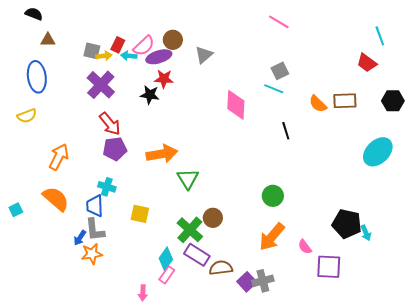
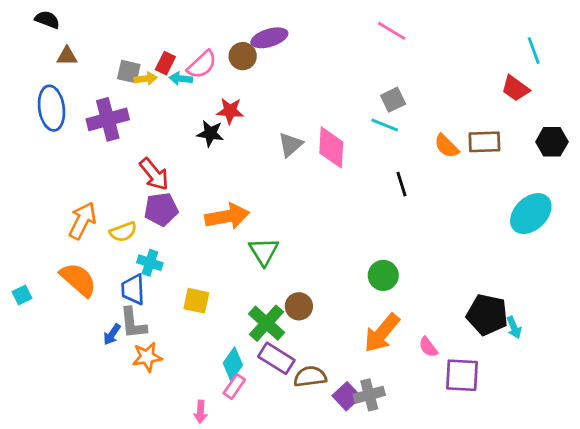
gray triangle: (204, 55) -> (290, 145), moved
purple ellipse: (159, 57) -> (269, 38), moved
purple cross: (101, 85) -> (108, 119), moved, turned 32
yellow semicircle: (27, 116) -> (123, 232), moved
orange star: (92, 254) -> (147, 357), moved

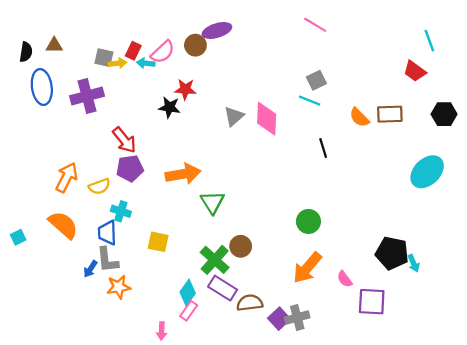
black semicircle: (47, 20) -> (26, 52), moved, turned 78

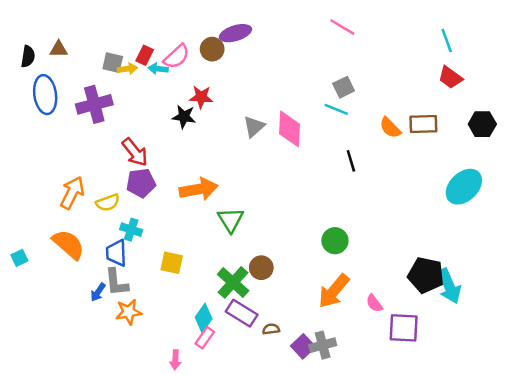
cyan line: (429, 41) -> (447, 41), moved
cyan arrow: (414, 263) -> (449, 286), size x1.8
brown semicircle: (250, 303) -> (271, 329), size x0.6

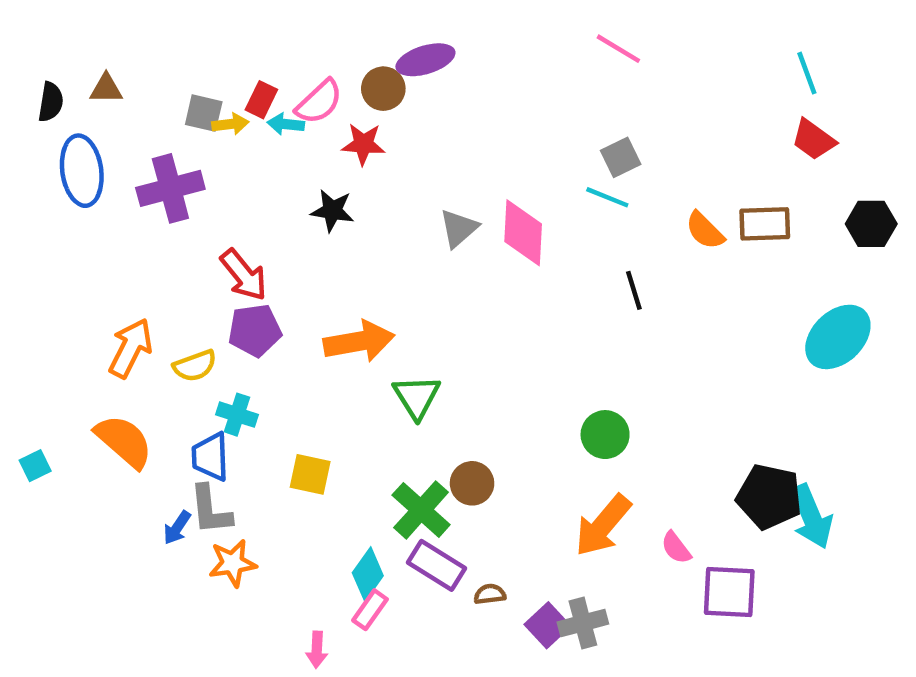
red star: (201, 97) -> (363, 144), moved

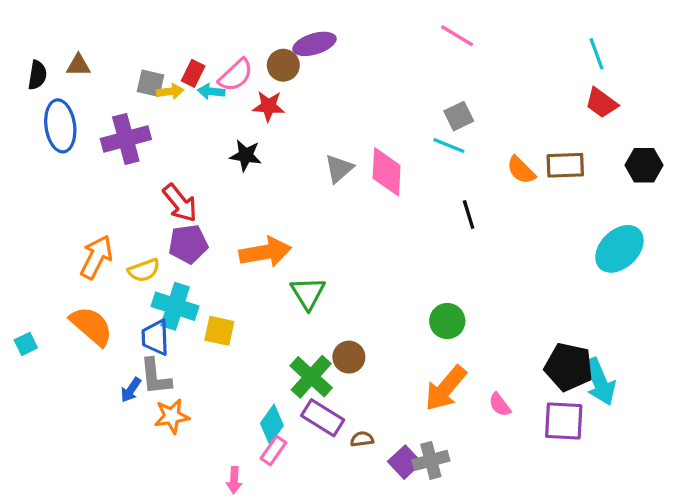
cyan cross: (237, 415) -> (175, 306), size x1.5
yellow square: (310, 474) -> (219, 331), moved
purple square: (729, 592) -> (564, 421), moved

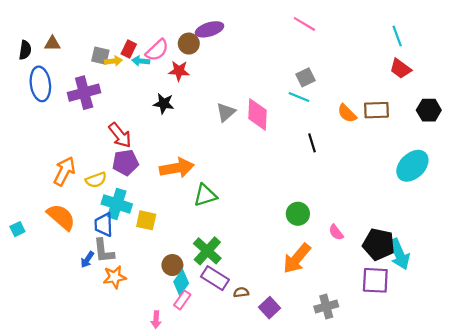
green triangle: (308, 293) -> (205, 195), turned 45
brown circle: (349, 357) -> (172, 265), moved
pink semicircle: (500, 405) -> (336, 232), moved
gray cross: (431, 460) -> (326, 306), moved

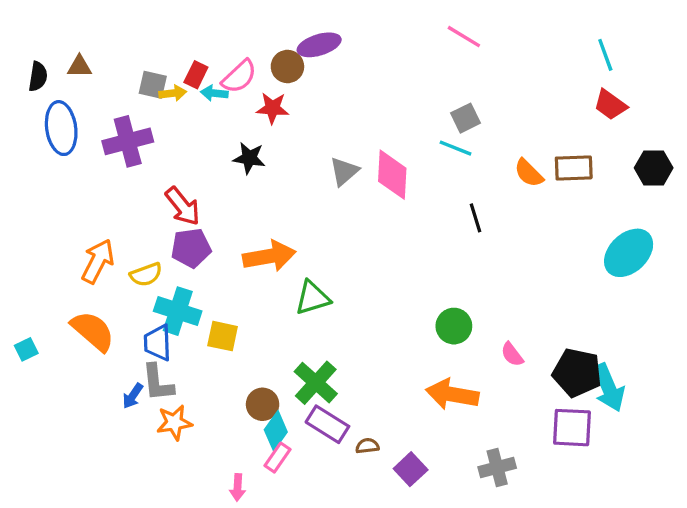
orange arrow: (297, 258) -> (452, 394), turned 60

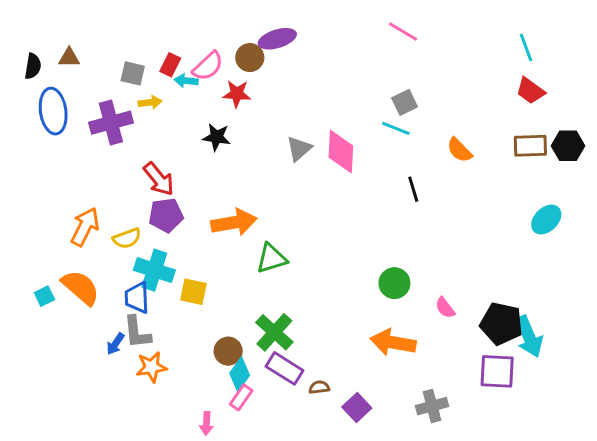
yellow arrow: (173, 93) -> (150, 102), moved
brown rectangle: (574, 168) -> (530, 146), moved
cyan ellipse: (629, 253) -> (546, 220), size x0.7
cyan square: (26, 349) -> (44, 296), moved

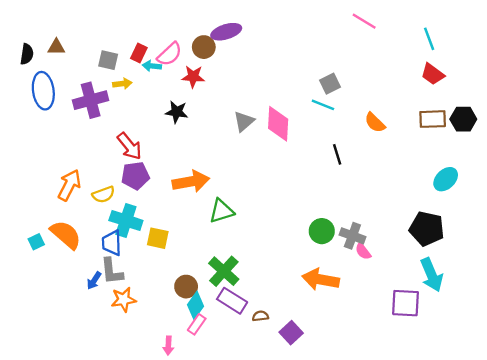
pink line: (403, 32) -> (364, 21), moved
black pentagon: (501, 324) -> (427, 229), moved
gray cross: (432, 406) -> (352, 236), moved, turned 35

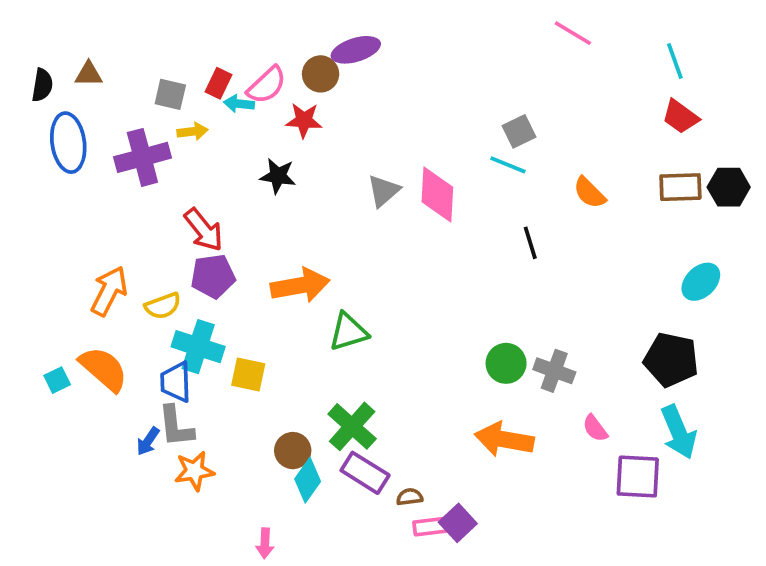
pink semicircle: (363, 251) -> (595, 428), moved
pink rectangle: (197, 324) -> (430, 527), moved, turned 48

